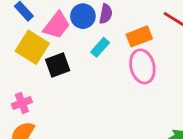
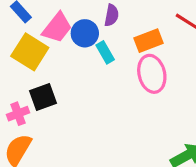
blue circle: (83, 16) -> (85, 33), moved
cyan rectangle: (100, 47) -> (105, 52), turned -72
black square: (58, 65) -> (43, 97), moved

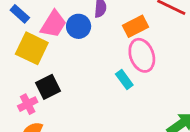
cyan rectangle: (105, 52) -> (124, 79), moved

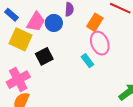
orange rectangle: (136, 26) -> (95, 22), turned -30
black square: (48, 87) -> (44, 56), moved
pink cross: (28, 104) -> (18, 80), size x1.6

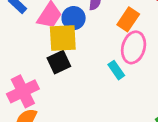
yellow square: (21, 39) -> (63, 38), moved, turned -30
pink ellipse: (100, 43) -> (134, 47), turned 35

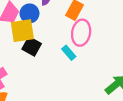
black square: (59, 62) -> (32, 46), moved, turned -30

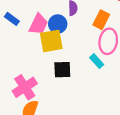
black square: (32, 46) -> (62, 70), moved, turned -30

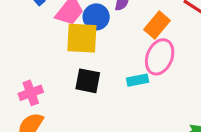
cyan rectangle: (97, 61) -> (138, 80), turned -72
pink cross: (25, 87) -> (31, 93), size x0.7

